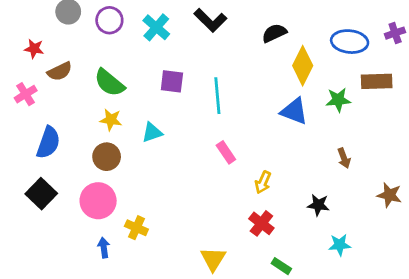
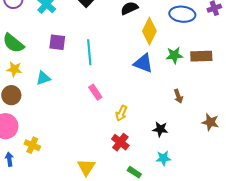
brown rectangle: (377, 81) -> (201, 56), moved
cyan star: (340, 245) -> (163, 158), moved

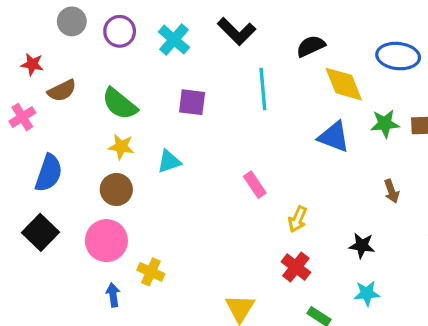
yellow diamond: (149, 31) -> (344, 84), turned -48
cyan line: (89, 52) -> (263, 89), moved

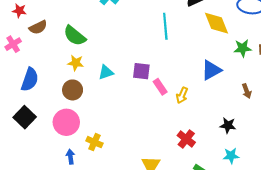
purple square: (192, 102) -> (141, 71), moved
blue triangle: (334, 137) -> (211, 70), moved, turned -50
yellow arrow: (298, 219) -> (182, 95), moved

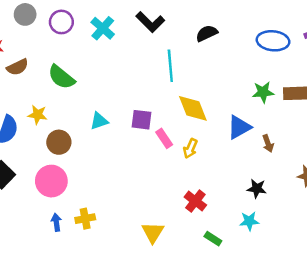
yellow diamond: (216, 23) -> (193, 108), moved
yellow star: (76, 63) -> (38, 115), moved
blue triangle: (211, 70) -> (239, 127), moved
black star: (228, 125) -> (257, 189), moved
yellow cross: (94, 142) -> (85, 219), moved, turned -35

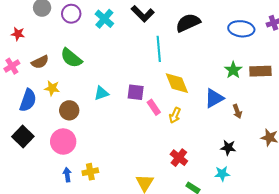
black semicircle: (207, 33) -> (188, 23), size x1.4
brown semicircle: (18, 67) -> (40, 62), moved
green star: (263, 92) -> (233, 70), turned -30

